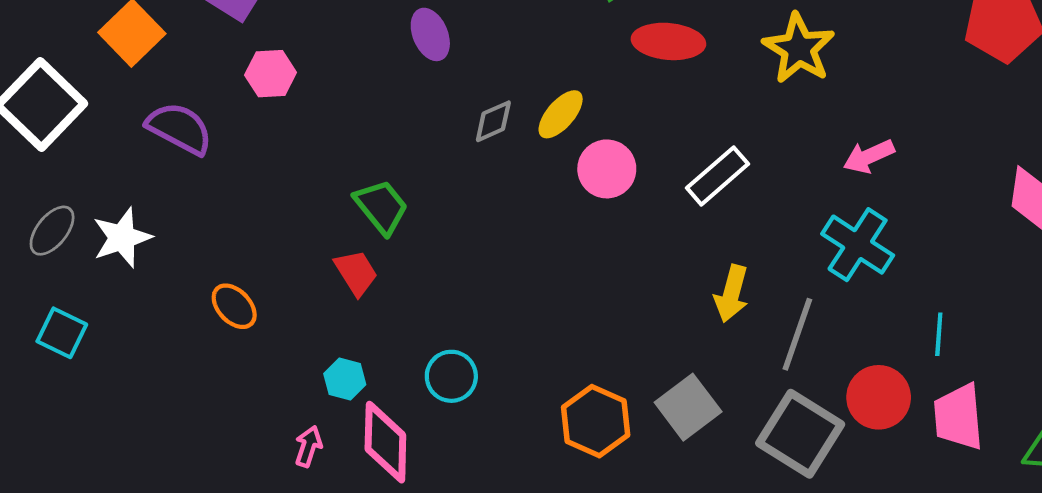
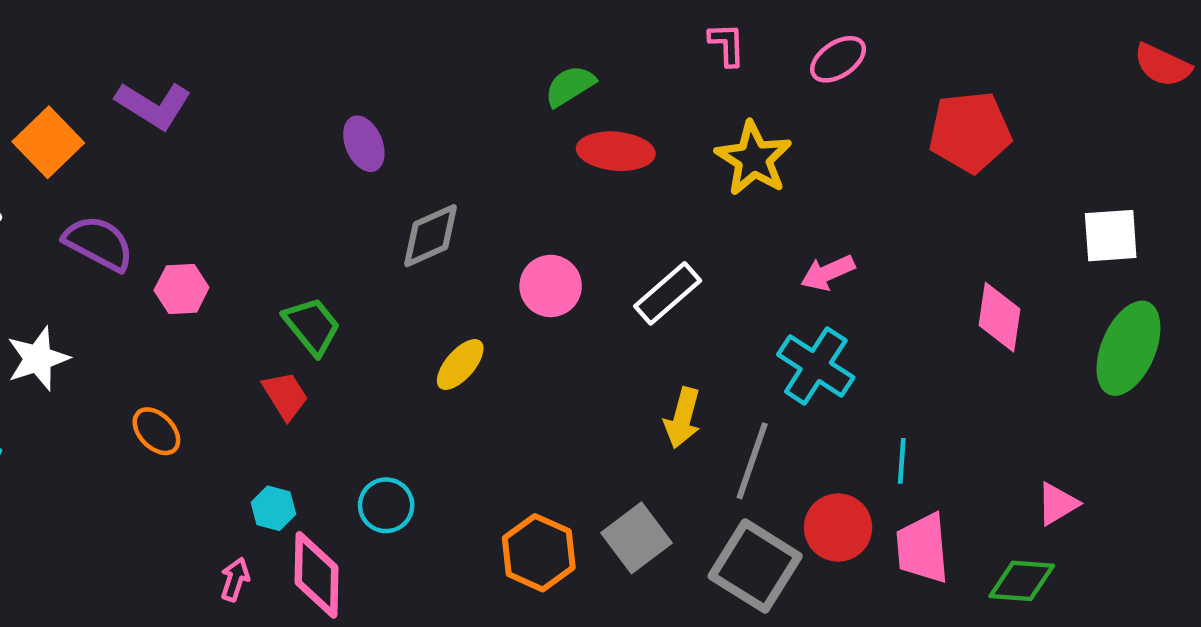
pink hexagon: (271, 74) -> (182, 289), moved
yellow ellipse: (561, 114) -> (460, 365), moved
gray diamond: (493, 121) -> (431, 236), size x1.4

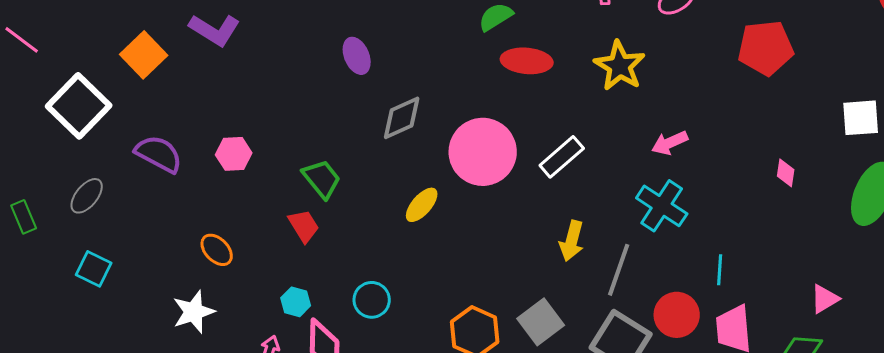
purple semicircle: (99, 243) -> (159, 154), moved
pink circle: (551, 286) -> (483, 152), size x1.6
pink diamond: (1000, 317) -> (786, 173), size x0.6
white star: (38, 359) -> (194, 312), moved

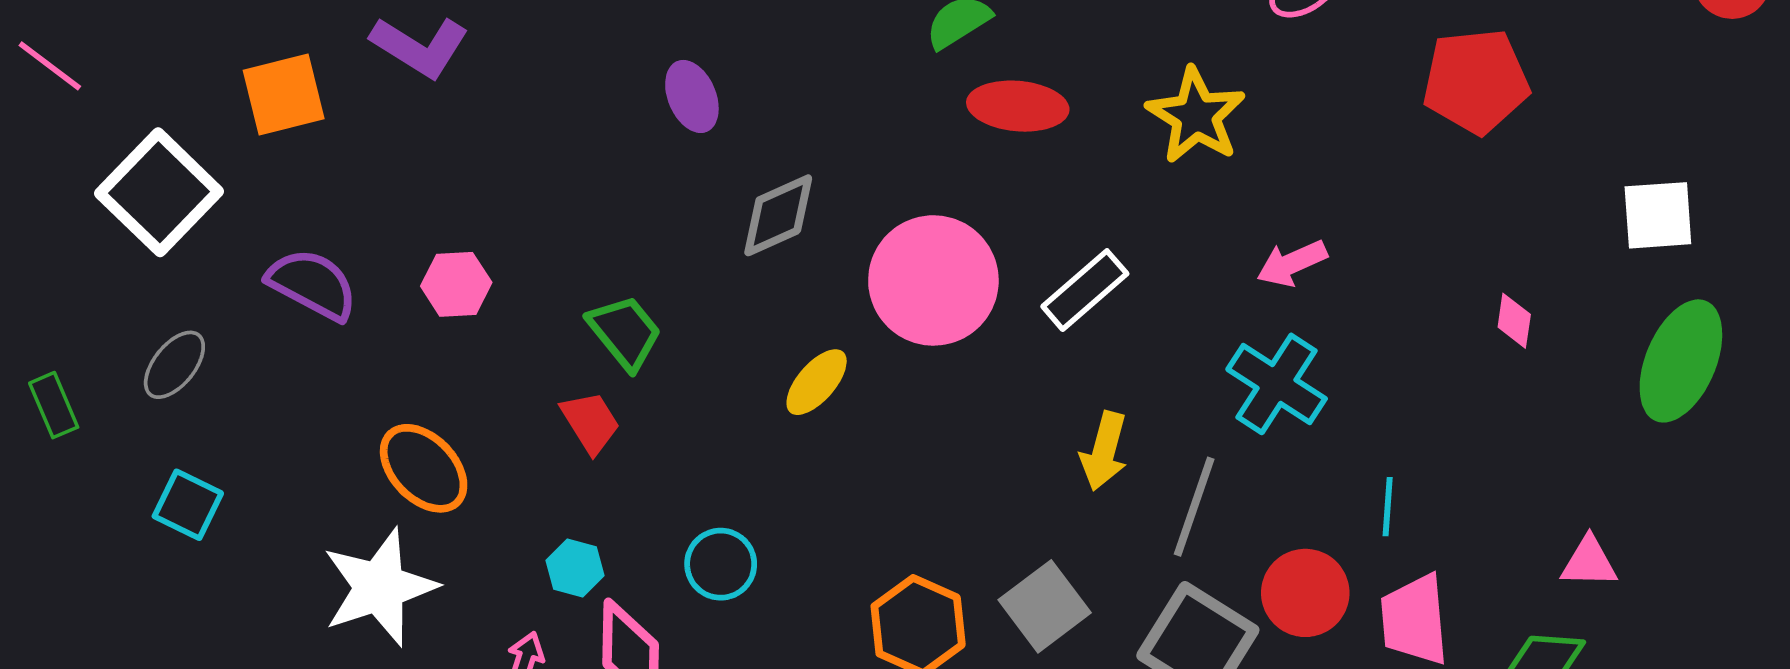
orange square: (144, 55) -> (284, 95), turned 30
orange ellipse: (217, 250) -> (424, 468), size x1.4
pink triangle: (825, 299) -> (1589, 562), turned 32
white star: (194, 312) -> (380, 587), size x1.4

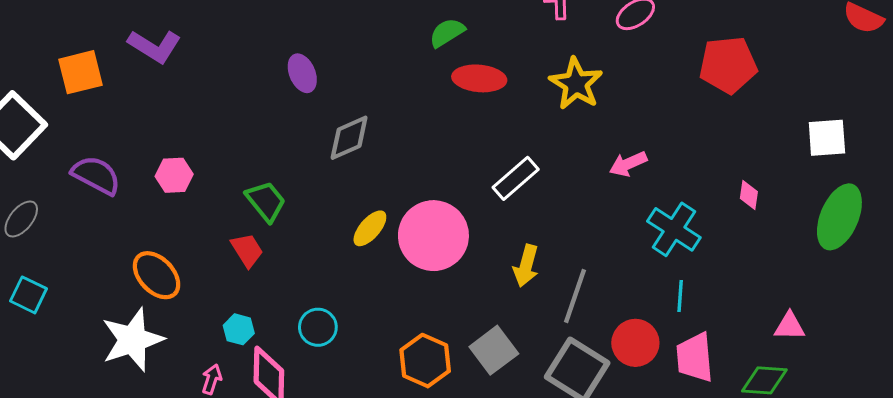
pink circle: (933, 280) -> (433, 236), moved
cyan cross: (1277, 384) -> (674, 229), moved

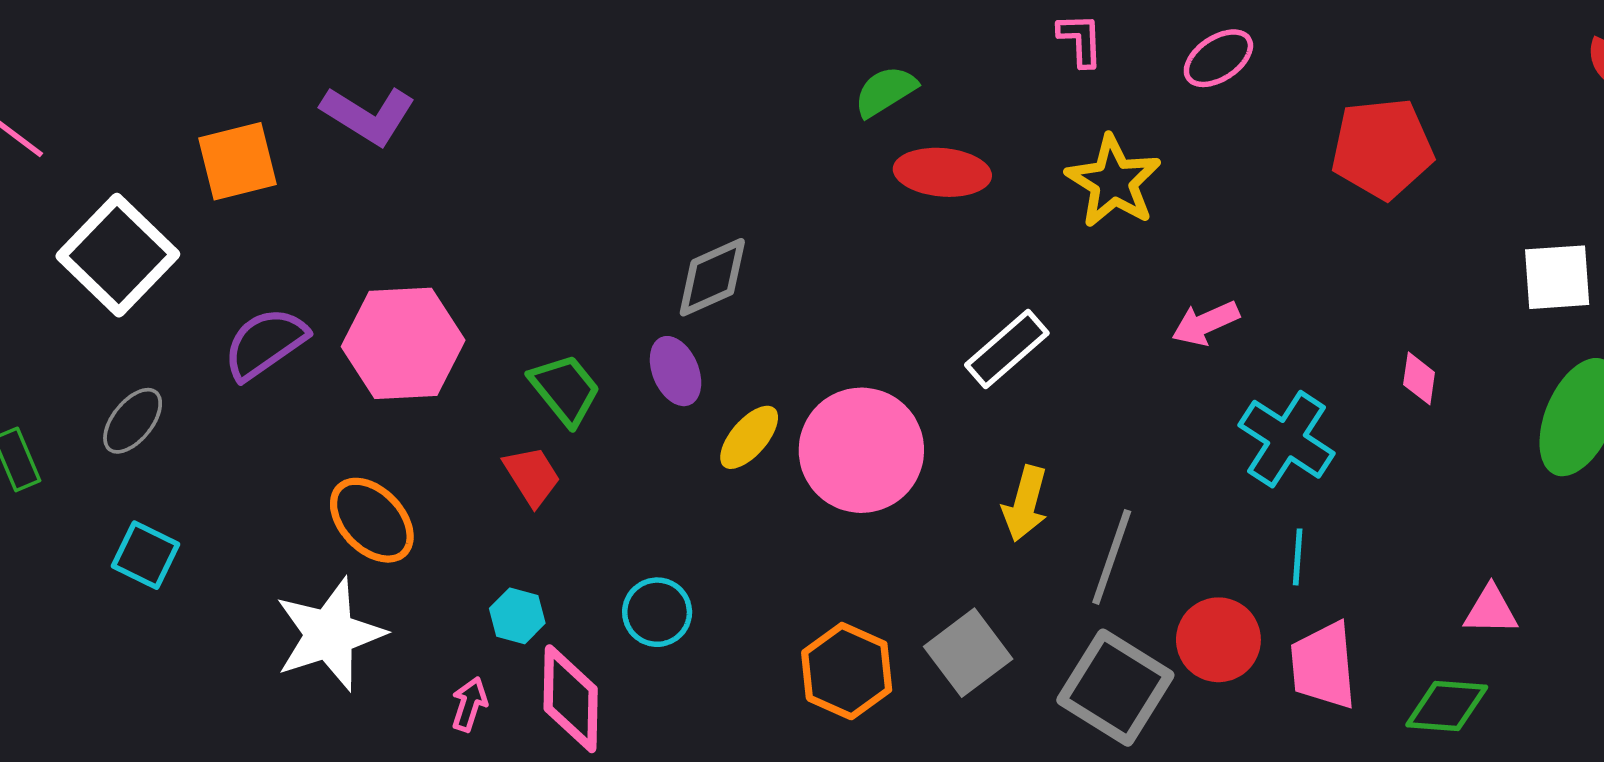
purple ellipse: (302, 73) -> (676, 371), moved
purple semicircle: (96, 175) -> (265, 343), turned -63
pink hexagon: (174, 175) -> (403, 343), size x1.8

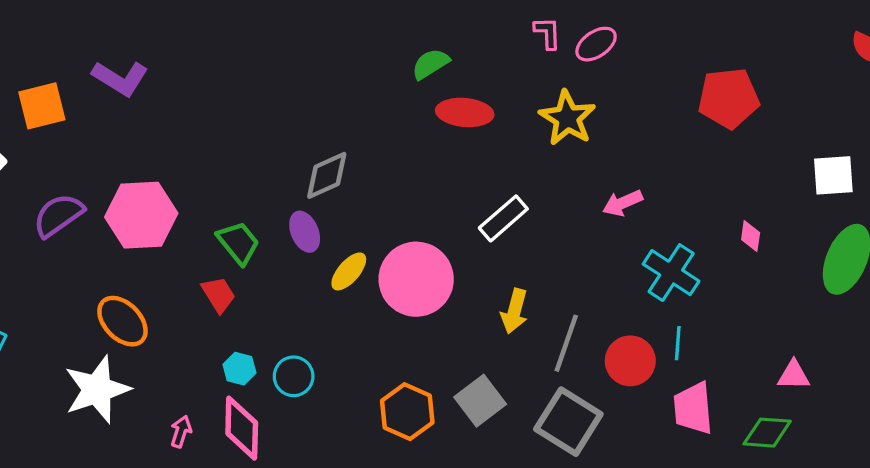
pink ellipse: (1218, 58) -> (596, 44), moved
cyan hexagon: (517, 616) -> (239, 369), moved
red circle: (1218, 640) -> (630, 361), moved

